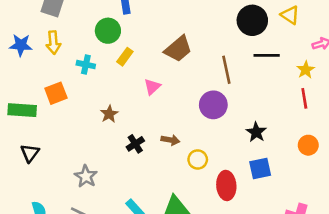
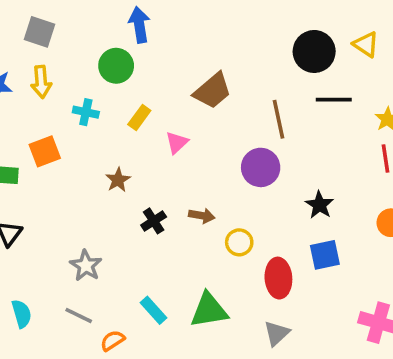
yellow rectangle: (125, 57) -> (139, 117), moved

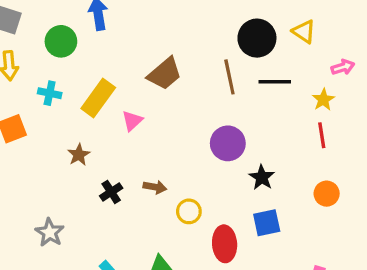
green circle: (116, 66) -> (61, 41), moved
yellow rectangle: (139, 117) -> (98, 98), size x1.6
brown line: (278, 119) -> (229, 77), moved
purple circle: (261, 167) -> (228, 143), moved

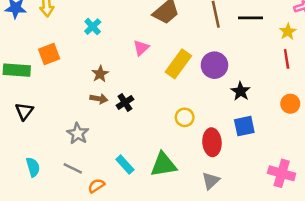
cyan cross: (50, 93) -> (93, 27), moved, turned 35
yellow rectangle: (98, 98) -> (178, 64), moved
brown arrow: (155, 187) -> (99, 99), moved

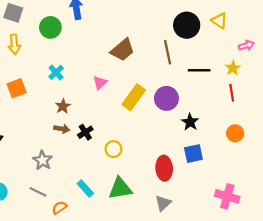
black line: (251, 18) -> (199, 70), moved
cyan cross: (93, 27) -> (56, 72), moved
yellow circle: (185, 117) -> (113, 149), moved

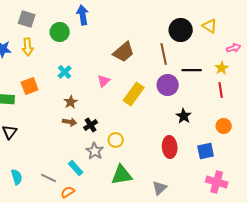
purple circle: (166, 98) -> (168, 85), moved
blue square: (193, 154) -> (206, 151), moved
gray star: (43, 160) -> (95, 151), moved
red ellipse: (164, 168) -> (170, 147), moved
cyan rectangle: (85, 188) -> (76, 168), moved

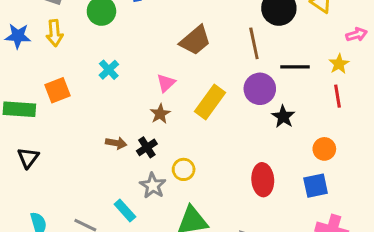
brown star: (71, 102) -> (160, 114), moved
black star: (184, 116) -> (283, 117), moved
orange circle: (224, 126) -> (324, 149), moved

